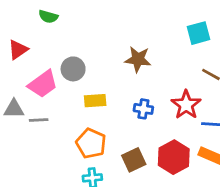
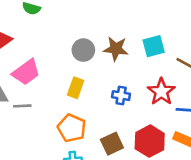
cyan square: (199, 33) -> (154, 46), moved
gray circle: (73, 69) -> (83, 50), moved
yellow rectangle: (95, 101) -> (76, 88), turned -66

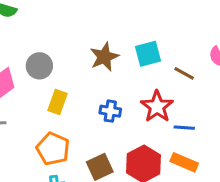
brown star: (116, 49) -> (104, 57), turned -30
gray circle: (83, 50) -> (39, 66), moved

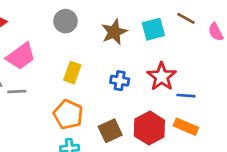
gray circle: (39, 66) -> (66, 21), moved
brown line: (184, 73) -> (186, 18), moved

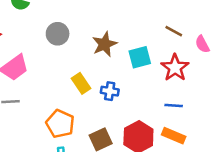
cyan square: (153, 29) -> (140, 57), moved
yellow rectangle: (72, 73) -> (81, 83), moved, turned -54
red star: (162, 77) -> (175, 68), moved

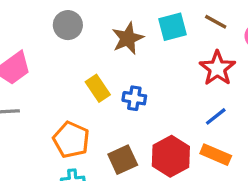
cyan square: (140, 57) -> (173, 27), moved
blue line: (174, 106) -> (216, 116), turned -42

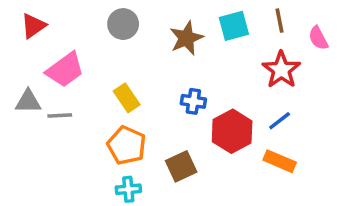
brown line: (216, 22) -> (280, 21), turned 50
yellow rectangle: (98, 88) -> (127, 98), moved
red hexagon: (171, 156) -> (232, 131), moved

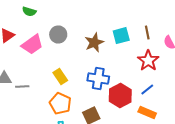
pink trapezoid: (65, 70) -> (32, 44), moved
blue cross: (193, 101) -> (98, 78), size x1.5

